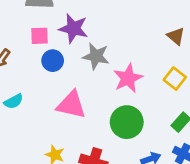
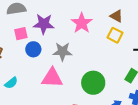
gray star: (96, 56) -> (62, 52), moved
pink star: (128, 78) -> (82, 23), moved
yellow square: (175, 79) -> (115, 35), moved

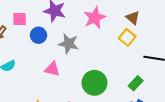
pink square: (21, 34) -> (20, 19), moved
pink triangle: (52, 78) -> (52, 69), size x0.7

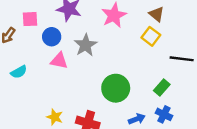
gray star: (69, 44) -> (86, 45), turned 30
pink triangle: (52, 69) -> (59, 61), moved

